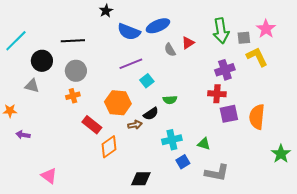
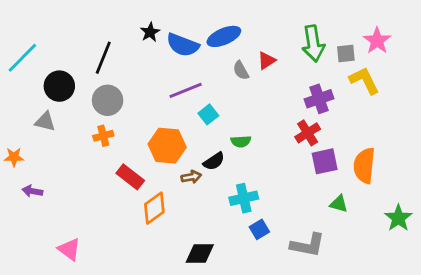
black star: (106, 11) -> (150, 32), moved
black line: (73, 41) -> (103, 58), turned -65
red cross: (217, 94) -> (308, 133), turned -36
green triangle: (204, 144) -> (339, 204), moved

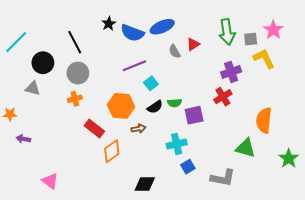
black line: (103, 58) -> (75, 42), turned -50
black semicircle: (214, 161) -> (155, 107), moved
purple square: (325, 161) -> (194, 115), moved
green triangle: (339, 204) -> (245, 148), size x1.5

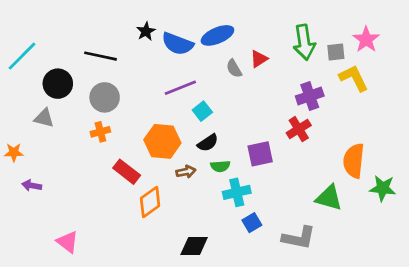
black line: (75, 42) -> (100, 56), turned -50
green semicircle: (175, 103) -> (220, 166), moved
green star: (289, 158) -> (383, 188), moved, turned -30

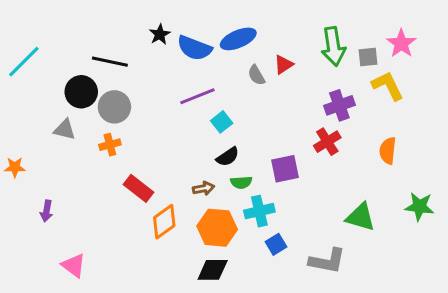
black circle: (58, 84) -> (81, 92), moved
gray triangle: (44, 118) -> (65, 130), moved
orange hexagon: (162, 141) -> (217, 228), moved
orange semicircle: (354, 161) -> (388, 151), moved, size x0.7
purple arrow: (32, 185) -> (46, 211), moved, turned -90

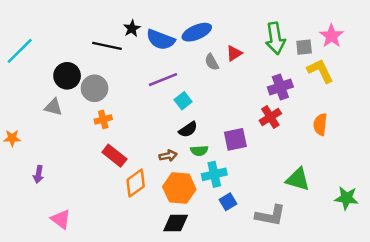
black line: (110, 62) -> (107, 46), moved
orange cross: (110, 145) -> (103, 119), moved
green star: (419, 207) -> (346, 198), moved

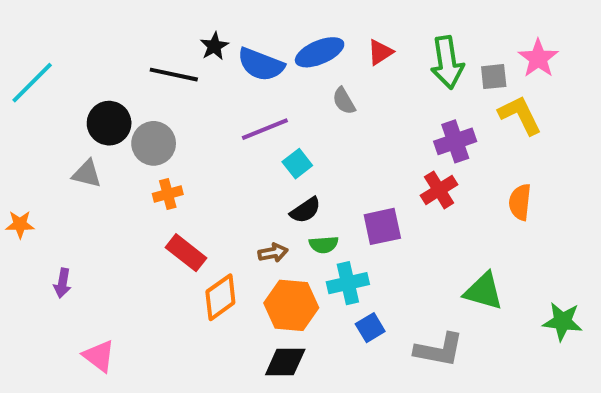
red triangle: (234, 53) -> (380, 52), moved

